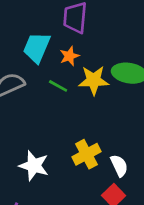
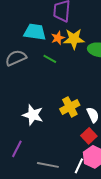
cyan trapezoid: (37, 48) -> (35, 32), turned 75
yellow star: (94, 80) -> (74, 39), moved

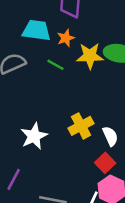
yellow star: (74, 39) -> (90, 56), moved
white star: (33, 115) -> (34, 136), turned 30

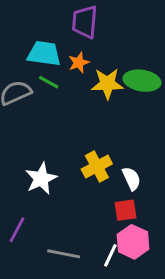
green line: (56, 65) -> (49, 82), moved
red square: (105, 163) -> (125, 210), turned 36

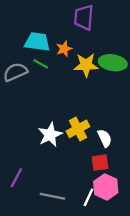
purple trapezoid: (85, 22) -> (84, 17), moved
white star: (41, 179) -> (50, 135), moved

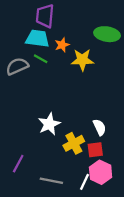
purple trapezoid: (84, 17) -> (45, 16), moved
green ellipse: (113, 63) -> (107, 34), moved
yellow cross: (78, 129) -> (74, 143), moved

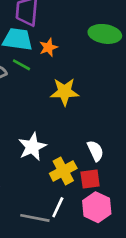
yellow star: (82, 60) -> (65, 92), moved
white line: (85, 182) -> (58, 207), moved

